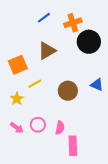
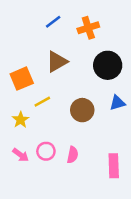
black circle: (89, 42) -> (108, 65), moved
blue triangle: (97, 85) -> (117, 103), turned -40
pink rectangle: (73, 146) -> (114, 166), moved

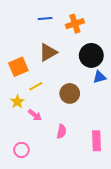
blue line: (53, 22) -> (45, 18), turned 32
blue triangle: (117, 103) -> (100, 77), moved
pink circle: (46, 151) -> (21, 150), moved
pink arrow: (21, 155) -> (35, 115), moved

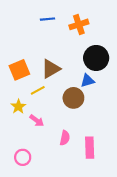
brown triangle: (48, 52) -> (51, 69), moved
blue triangle: (100, 77) -> (87, 81), moved
pink rectangle: (96, 141) -> (90, 148), moved

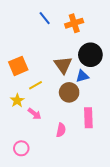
blue line: (48, 19) -> (45, 18), turned 56
brown triangle: (51, 69) -> (63, 65), moved, turned -36
pink rectangle: (90, 148) -> (88, 118), moved

